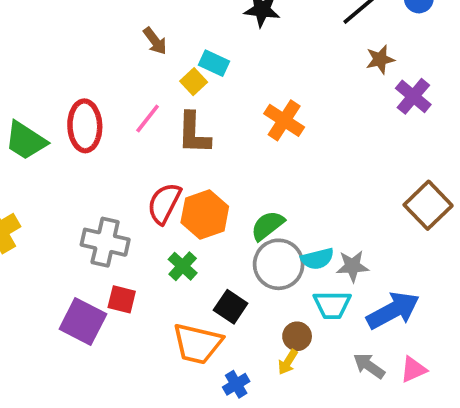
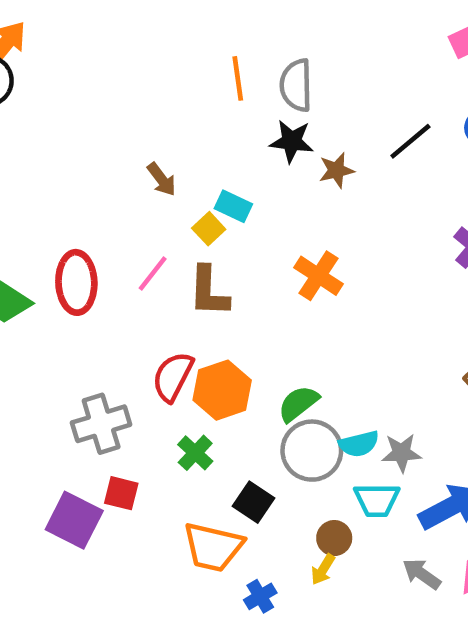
brown star: (380, 59) -> (336, 170), moved
gray cross: (105, 242) -> (101, 424), turned -30

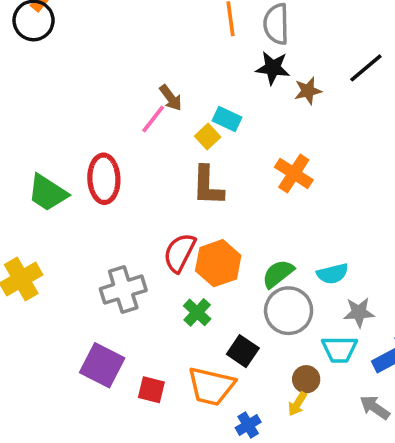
pink line: (153, 274) -> (153, 119), moved
cyan semicircle: (359, 444) -> (333, 274), moved
red square: (121, 493) -> (151, 390), moved

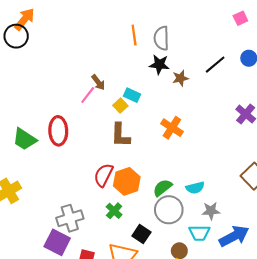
gray cross: (123, 290) -> (70, 218), moved

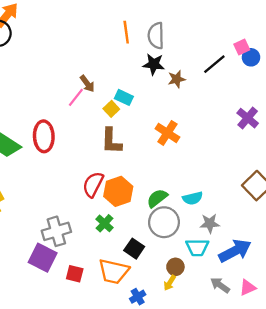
pink square: (240, 18) -> (242, 47), moved

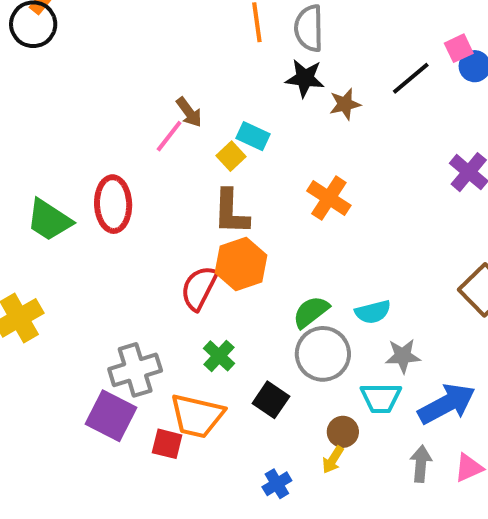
orange hexagon: (118, 191) -> (241, 264), moved
orange trapezoid: (114, 271) -> (197, 416), moved
gray arrow: (220, 285) -> (421, 464), turned 60

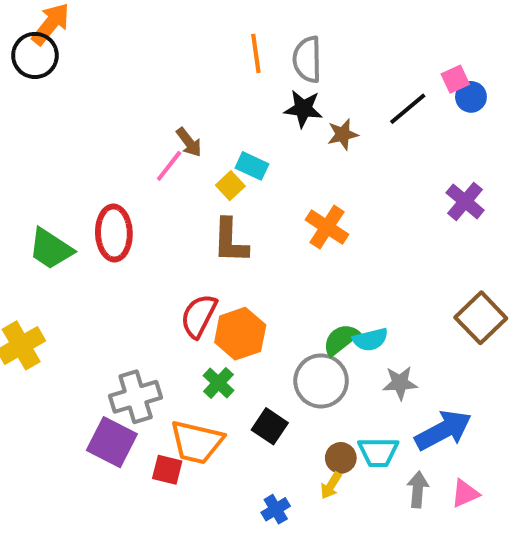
orange hexagon: (241, 264) -> (240, 334), moved
green semicircle: (311, 312) -> (341, 340), moved
cyan trapezoid: (381, 398) -> (378, 452), moved

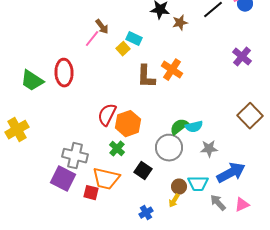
brown L-shape: (230, 241) -> (146, 77), moved
gray cross: (136, 397) -> (75, 156), turned 30
gray arrow: (418, 489) -> (218, 203), turned -48

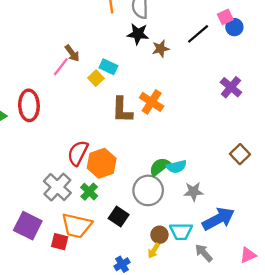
brown square: (250, 116) -> (240, 154), size x0.7
gray cross: (75, 156) -> (57, 187), moved, turned 30
pink triangle: (242, 205) -> (248, 255), moved

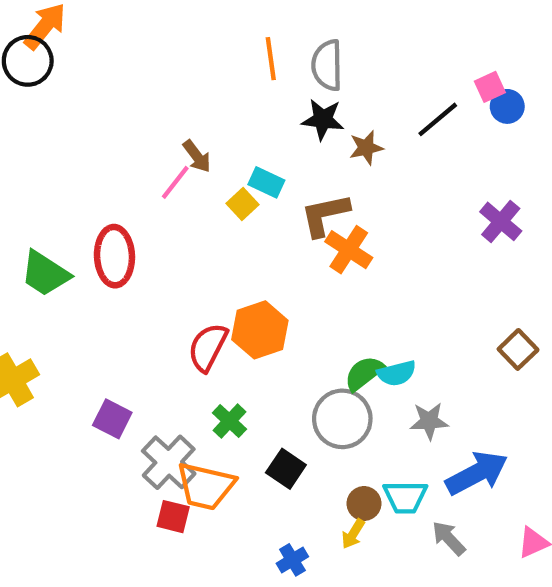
brown L-shape: (122, 110) -> (325, 215), moved, turned 76
orange hexagon: (102, 163) -> (260, 330), moved
gray cross: (57, 187) -> (169, 462), moved
purple square: (28, 226) -> (112, 419), moved, size x0.7

